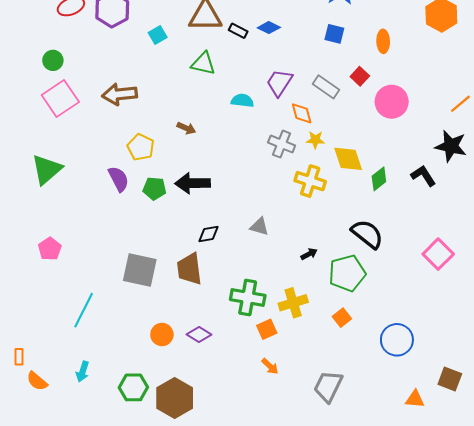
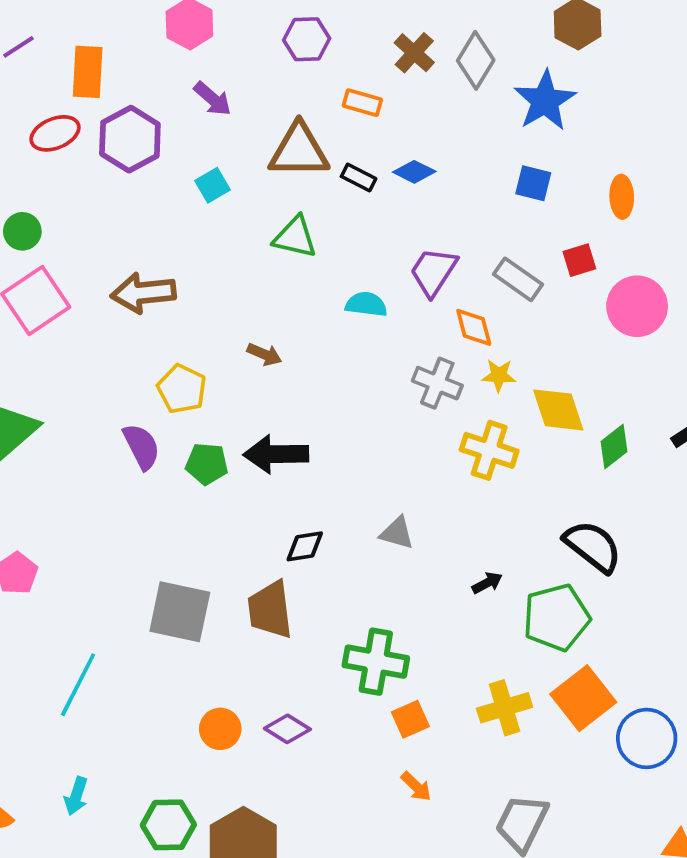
red square: (360, 76) -> (579, 260), turned 30
yellow cross: (293, 303) -> (505, 708), moved
orange square: (342, 318) -> (583, 698), moved, size x1.8

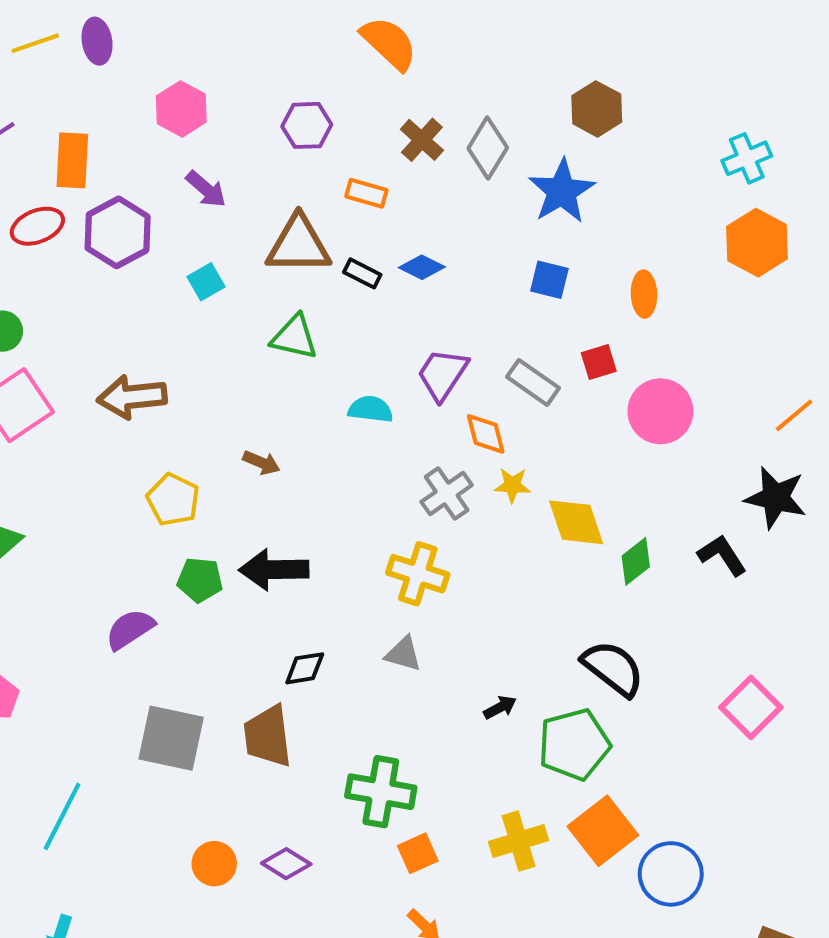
gray cross: (437, 383) -> (447, 494), turned 33
purple semicircle: (141, 446) -> (130, 629), moved, turned -96
yellow cross: (489, 450) -> (418, 574), moved

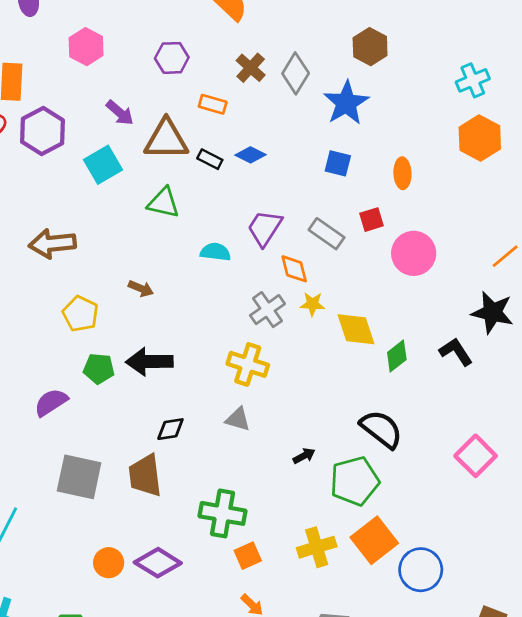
purple arrow: (206, 189) -> (120, 113), moved
cyan square: (206, 282) -> (103, 165), size x1.5
purple diamond: (286, 864) -> (158, 563), size x1.4

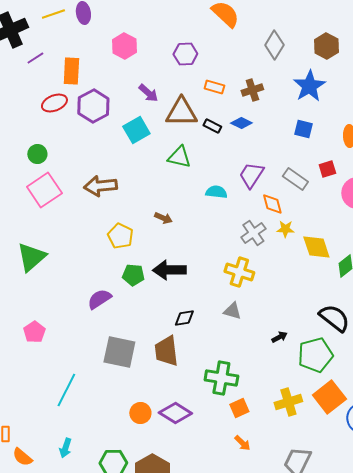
brown cross: (251, 68) -> (252, 90), moved, turned 30
gray diamond: (296, 73) -> (274, 45), moved

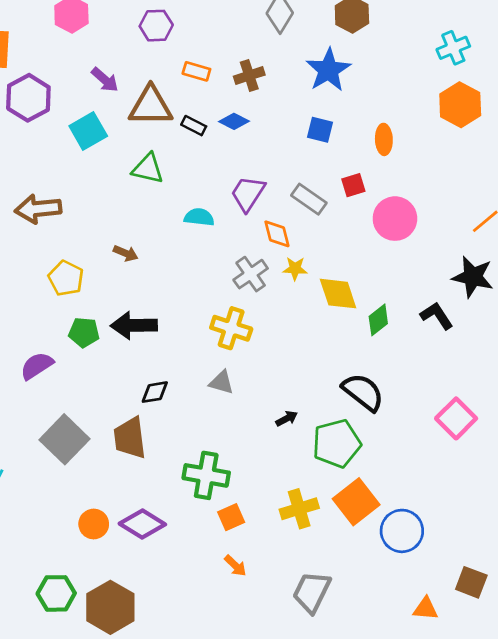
gray square: (119, 352) -> (65, 439), turned 32

